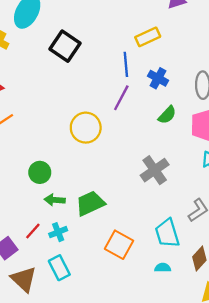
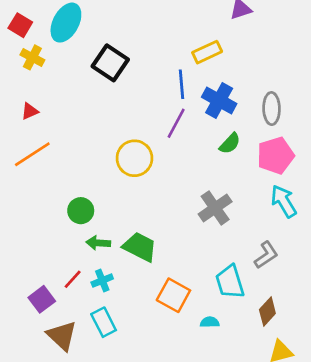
blue cross: (158, 78) -> (219, 100), size x1.4
green trapezoid: (90, 203) -> (140, 247), turned 52
cyan semicircle: (163, 268) -> (210, 322), moved

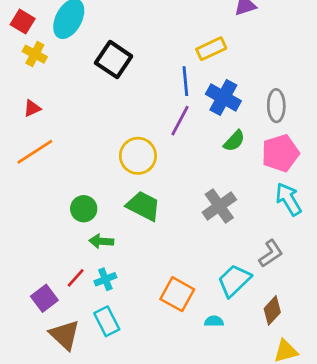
green trapezoid: (140, 247) -> (143, 206), moved
cyan trapezoid: (230, 282) -> (234, 281), turned 63

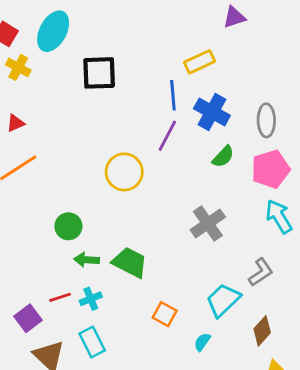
black square: (114, 60) -> (99, 73), turned -36
green trapezoid: (143, 206) -> (130, 263), moved
red line: (76, 278) -> (60, 297), turned 30
orange square: (177, 294) -> (165, 314), size x0.7
cyan semicircle: (214, 321) -> (202, 342), turned -54

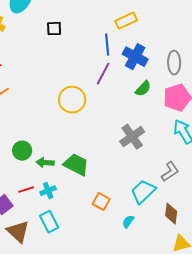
black square: (99, 73) -> (54, 29), size x0.6
green circle: (68, 226) -> (22, 151), moved
brown diamond: (262, 331) -> (171, 214), turned -35

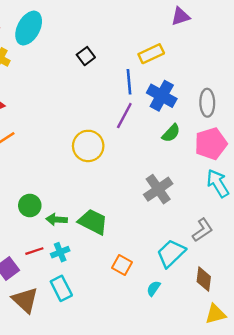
black square: (54, 29) -> (86, 56), moved, turned -35

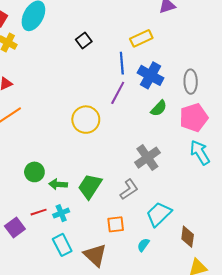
green trapezoid: (93, 222) -> (90, 186), turned -84
gray L-shape: (203, 230) -> (129, 189), moved
orange square: (122, 265) -> (116, 224), turned -36
brown triangle: (25, 300) -> (95, 255), moved

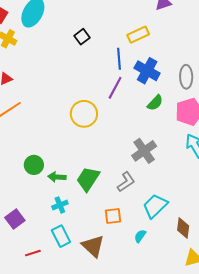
red line: (39, 212) -> (33, 253), moved

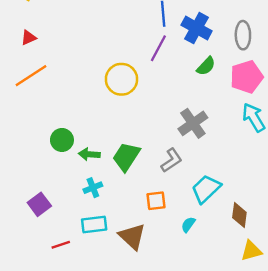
cyan rectangle: (61, 236) -> (94, 225), turned -70

